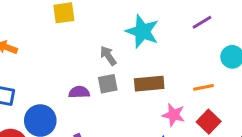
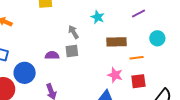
cyan star: (142, 31) -> (98, 17), size x0.6
brown rectangle: (149, 84) -> (117, 42), moved
red square: (209, 122) -> (138, 81), turned 35

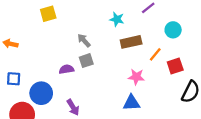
cyan star: (98, 17) -> (117, 19), moved
orange line: (137, 58) -> (155, 54), turned -32
red square: (138, 81) -> (175, 66), moved

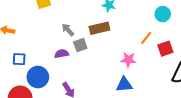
gray arrow: (84, 40) -> (68, 30), moved
brown rectangle: (131, 42) -> (99, 28), moved
blue square: (14, 79) -> (19, 59), moved

